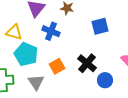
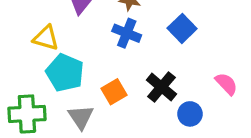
blue square: (100, 26) -> (182, 28), turned -30
blue cross: (51, 31) -> (127, 33), moved

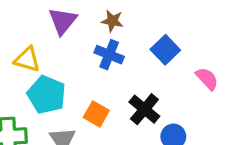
pink semicircle: (226, 84) -> (207, 79), moved
orange square: (114, 92) -> (96, 114), turned -30

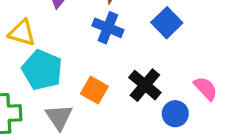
pink semicircle: (207, 79) -> (206, 88), moved

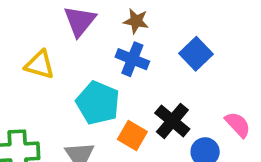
cyan pentagon: (42, 70) -> (98, 103), moved
orange square: (94, 90) -> (132, 135), moved

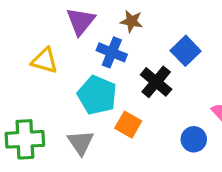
blue cross: (132, 59) -> (112, 52), moved
black cross: (172, 121) -> (156, 82), moved

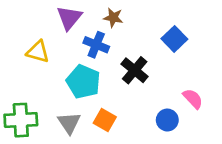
blue square: (186, 51) -> (174, 39), moved
orange square: (128, 125) -> (105, 120), moved

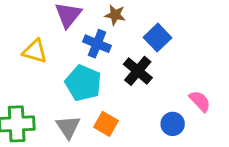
blue square: (174, 39) -> (157, 38), moved

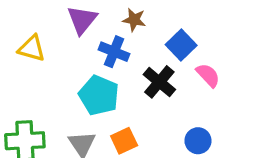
yellow triangle: (35, 51) -> (32, 48), moved
pink semicircle: (200, 101) -> (208, 75), moved
orange square: (106, 124) -> (124, 141), turned 35

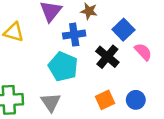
blue cross: (114, 52) -> (74, 35), turned -30
orange square: (124, 141) -> (105, 100), moved

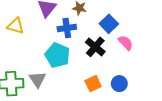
gray triangle: (51, 102) -> (37, 79), moved

